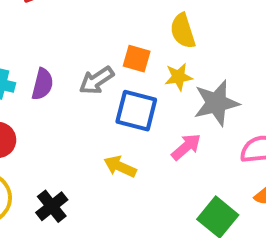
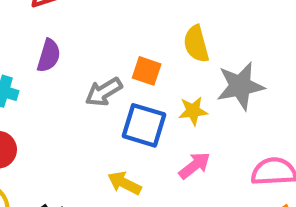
yellow star: (178, 77) -> (193, 111), moved
purple semicircle: (42, 84) -> (49, 56), moved
gray star: (216, 103) -> (240, 86), moved

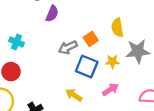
purple semicircle: (49, 56) -> (52, 14), moved
orange square: (147, 71) -> (91, 39), turned 32

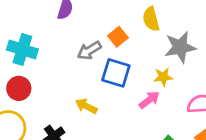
cyan cross: (16, 42) -> (22, 50), size x1.5
yellow star: (112, 62) -> (163, 77), moved
yellow arrow: (74, 95) -> (86, 106), moved

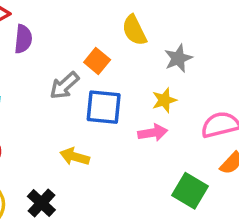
gray star: (180, 47) -> (178, 58), size x0.7
pink arrow: (149, 100) -> (153, 133), turned 40

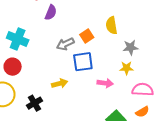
yellow star: (164, 100) -> (127, 68), moved
blue square: (104, 107) -> (83, 62), turned -30
yellow arrow: (75, 157) -> (60, 84), turned 133

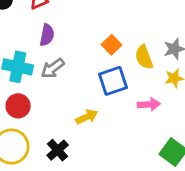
purple semicircle: (51, 13) -> (47, 35), moved
yellow semicircle: (112, 25) -> (144, 57), moved
gray arrow: (65, 44) -> (53, 68), moved

